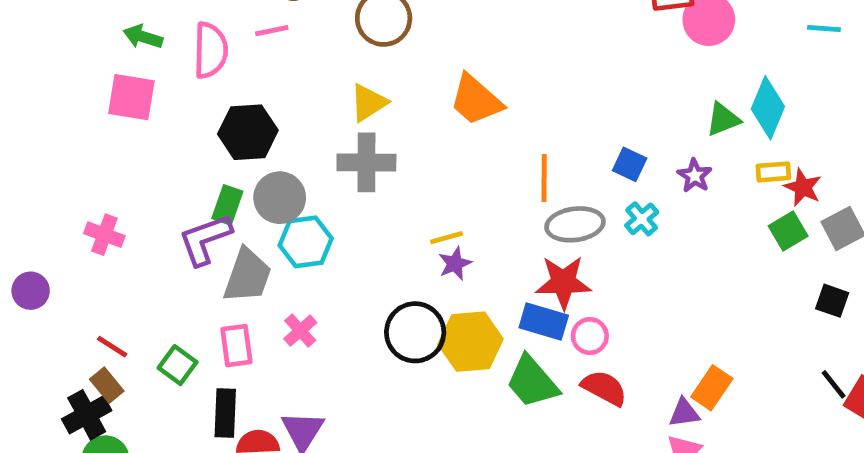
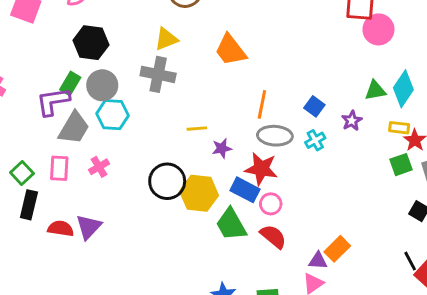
purple star: (455, 264) -> (222, 148), moved
black rectangle: (225, 413) -> (29, 205), moved

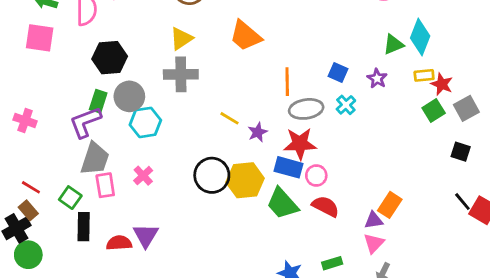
gray trapezoid: (74, 128) -> (95, 159), moved
yellow line: (197, 129) -> (230, 118), turned 48

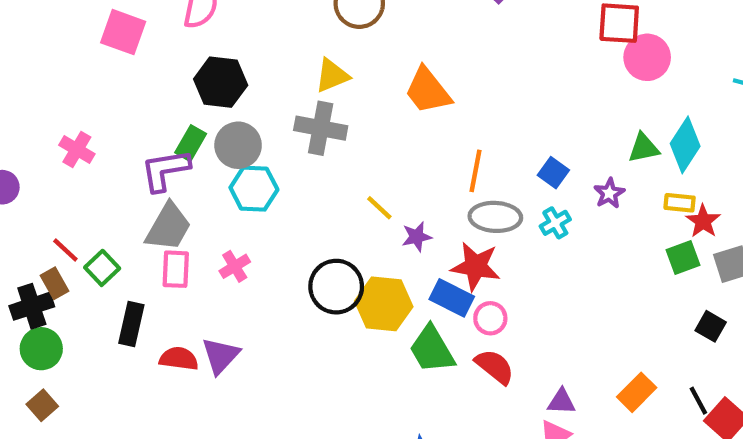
green square: (70, 198) -> (102, 268), moved
orange rectangle: (390, 205) -> (637, 392), moved

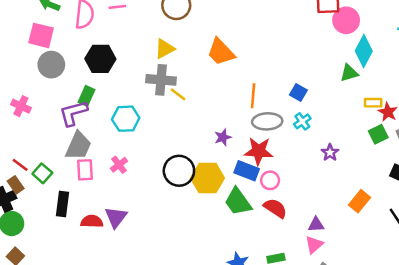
gray circle: (238, 145) -> (51, 65), moved
cyan diamond: (685, 145) -> (364, 51), moved
purple star: (609, 193) -> (330, 152), moved
yellow line: (379, 208) -> (178, 94), moved
orange rectangle: (637, 392) -> (360, 201), moved

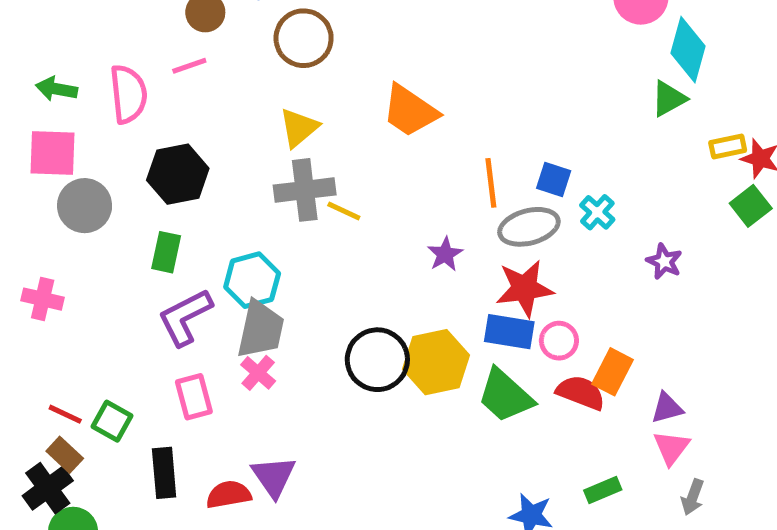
blue square: (298, 92) -> (554, 179), moved
purple L-shape: (73, 113) -> (185, 317), moved
purple star: (223, 137) -> (445, 254), moved
gray trapezoid: (78, 146) -> (261, 329), moved
orange rectangle: (360, 201) -> (613, 372), moved

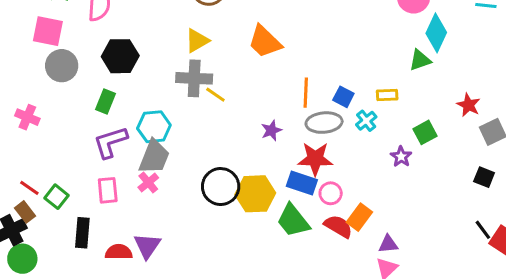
yellow rectangle: (728, 147) -> (387, 95), moved
green square: (751, 206) -> (425, 132), moved

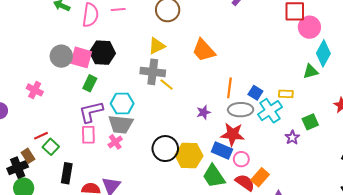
pink square: (48, 31) -> (81, 57), moved
cyan cross: (366, 121) -> (270, 111), size x1.6
gray trapezoid: (154, 157) -> (121, 124), turned 70
red line: (29, 188) -> (41, 136), moved, turned -64
pink rectangle: (108, 190) -> (88, 135), moved

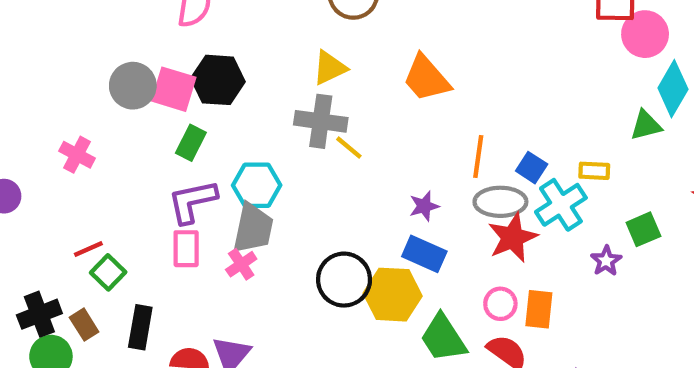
gray trapezoid: (121, 124) -> (253, 228), turned -85
red star: (233, 134) -> (513, 238), moved, turned -30
blue rectangle: (222, 150) -> (424, 254), moved
brown rectangle: (28, 156) -> (84, 325), moved
orange rectangle: (260, 177) -> (539, 309), moved, turned -36

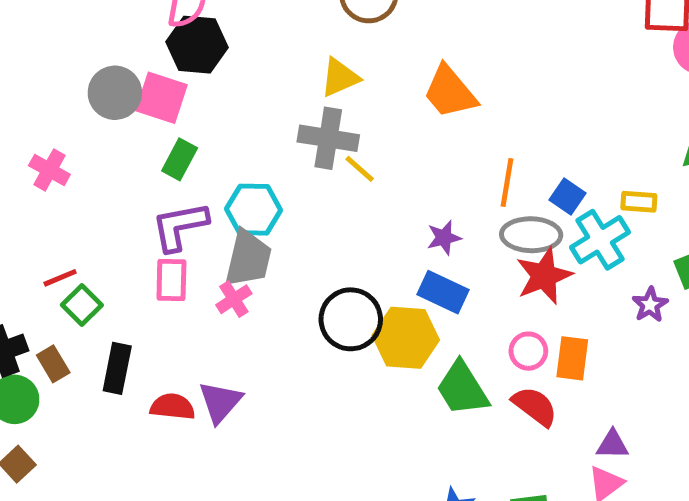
black hexagon: (218, 80) -> (197, 45), moved

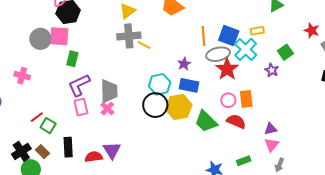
blue square: (568, 197) -> (229, 36), size x1.5
cyan hexagon: (254, 210) -> (160, 84), moved

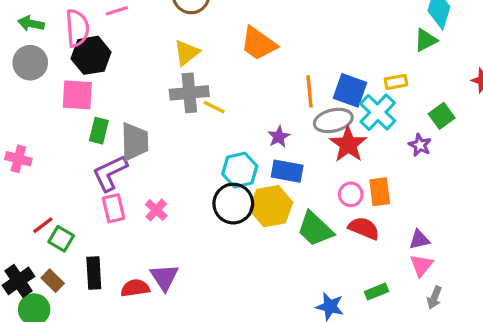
gray circle: (40, 39) -> (30, 63), moved
gray trapezoid: (109, 91) -> (135, 142), moved

